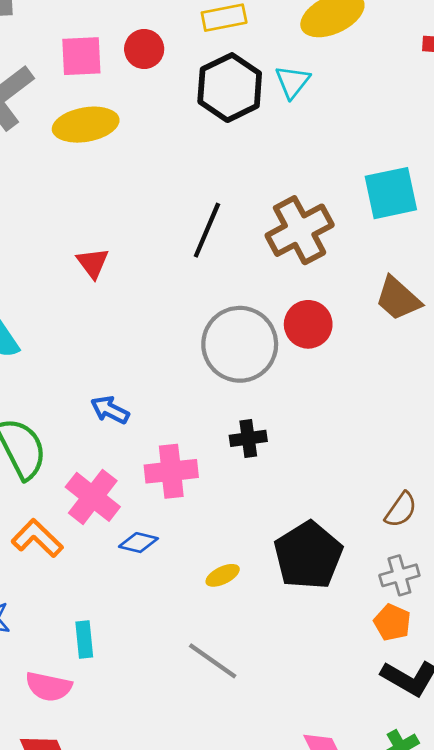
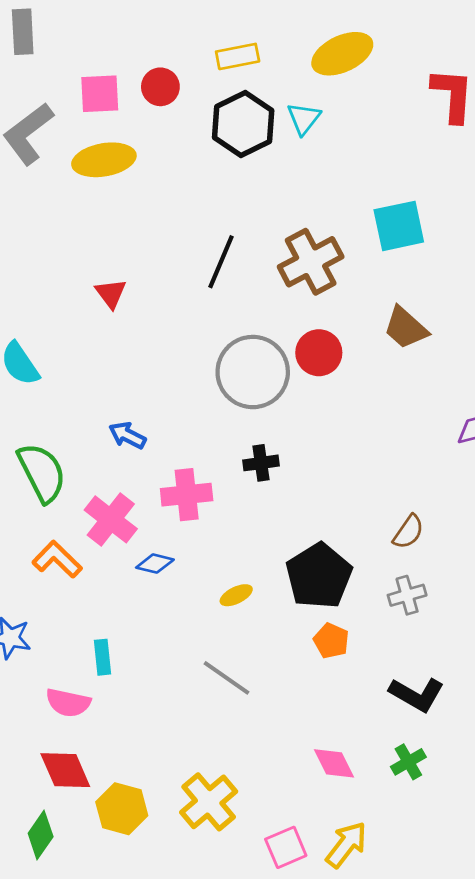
orange pentagon: (392, 622) -> (331, 641), moved

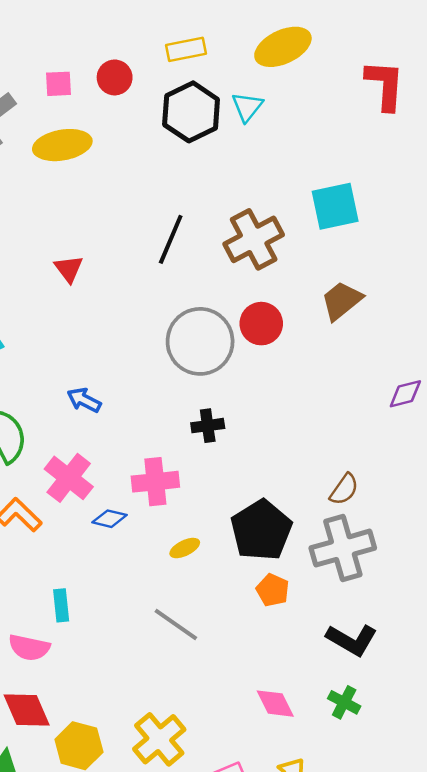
pink square: (100, 94) -> (58, 84), size x0.7
brown trapezoid: (406, 328) -> (342, 301), turned 99
pink cross: (187, 495) -> (155, 482), moved
gray cross: (407, 595) -> (343, 548), size x1.8
green cross: (408, 762) -> (344, 702), turned -32

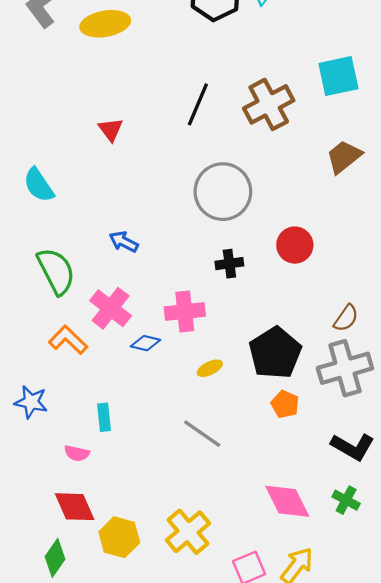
red circle: (261, 324) -> (295, 245), moved
pink semicircle: (29, 647) -> (77, 453), size x0.7
pink diamond: (275, 704) -> (287, 501), size x1.4

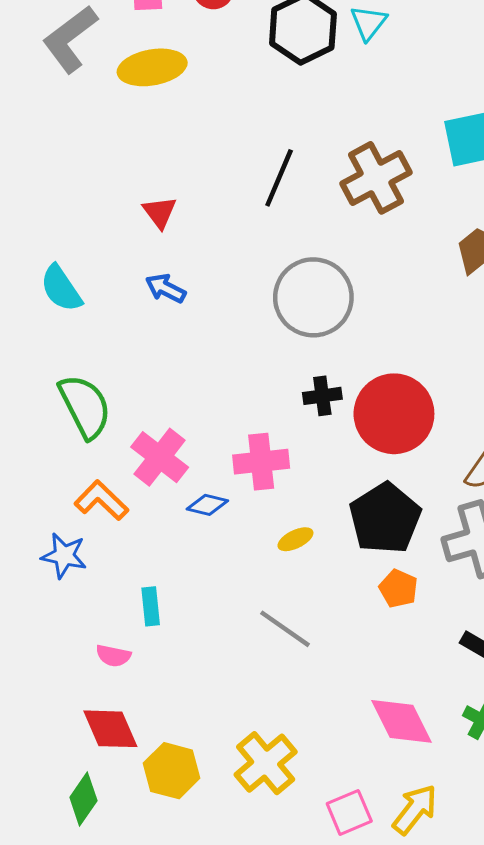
blue arrow: (124, 242) -> (166, 288), moved
red circle: (295, 245) -> (394, 414), moved, size x1.6
blue star: (31, 402) -> (64, 556), moved

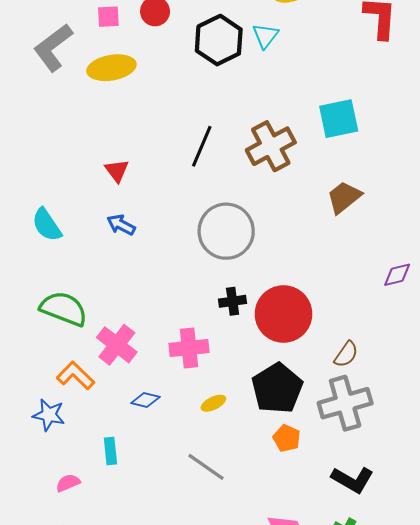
green semicircle: (85, 406) -> (64, 309), turned -42
blue diamond: (207, 505) -> (145, 400), moved
pink semicircle: (113, 656) -> (68, 483), moved, turned 145

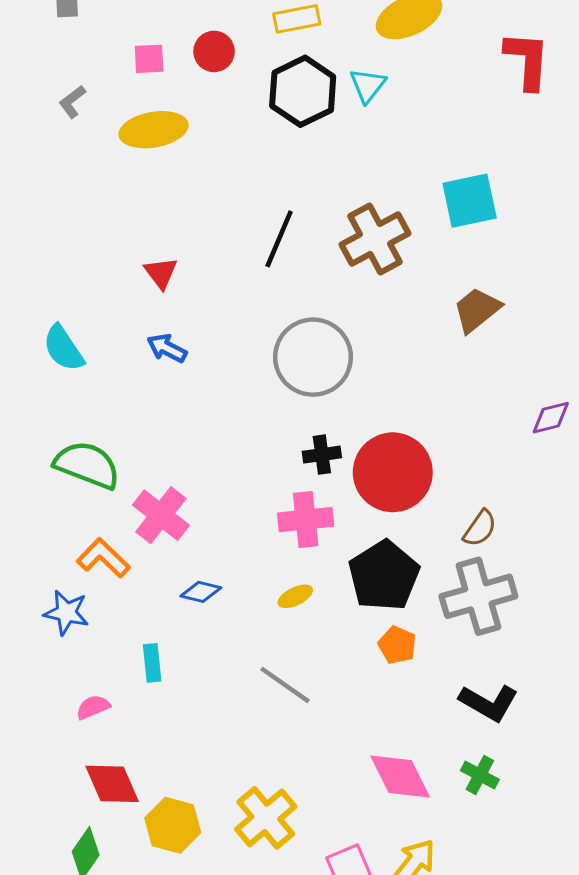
gray L-shape: (53, 47) -> (72, 102), size x0.5
pink cross: (189, 348) -> (306, 520), moved

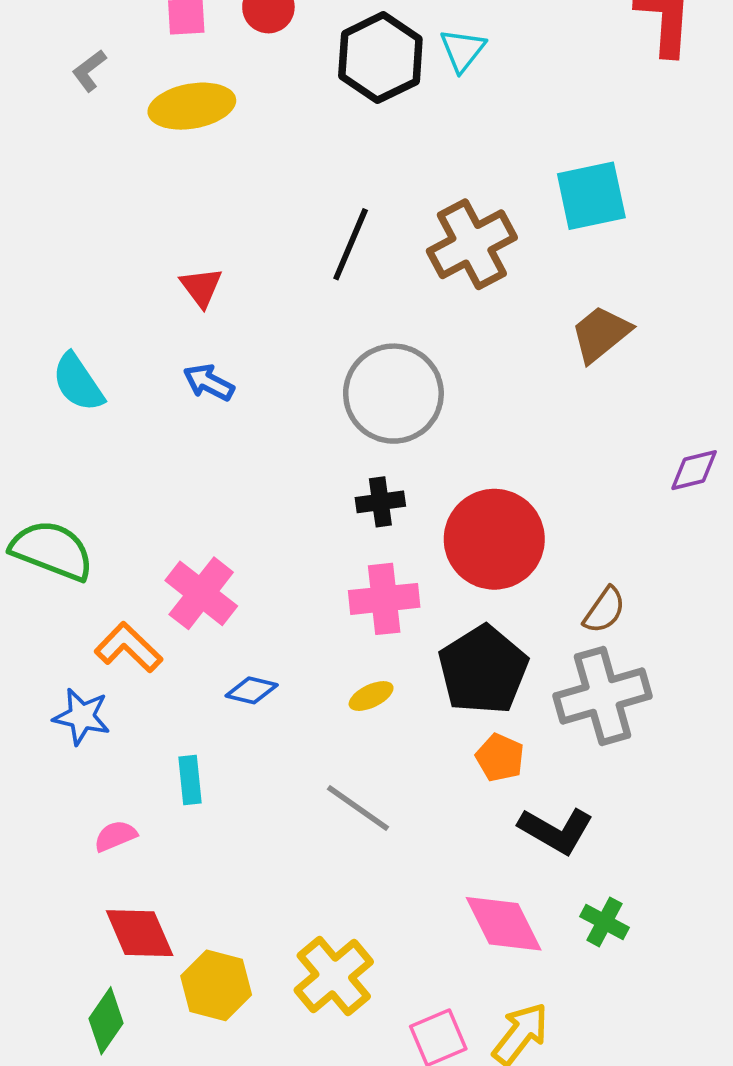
black cross: (322, 455) -> (380, 502), moved
green semicircle: (87, 465) -> (52, 550), moved
black L-shape: (489, 703) -> (556, 830), moved

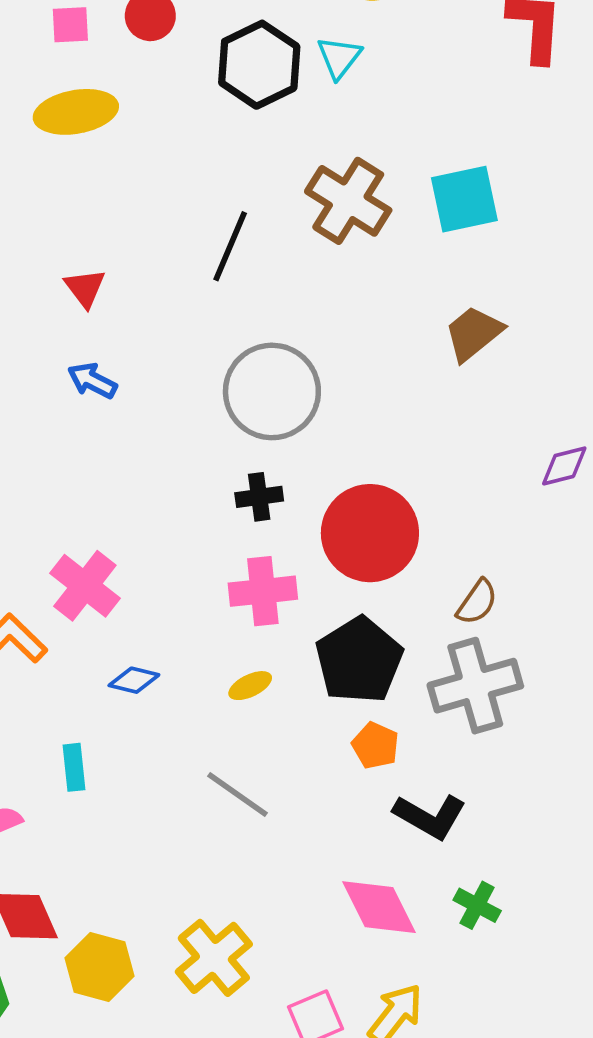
brown cross: (472, 244) -> (348, 201), moved, turned -30

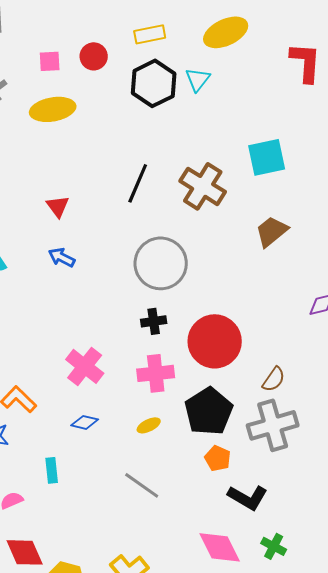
brown cross: (348, 201) -> (203, 186), moved
pink cross: (85, 586) -> (85, 366), moved

